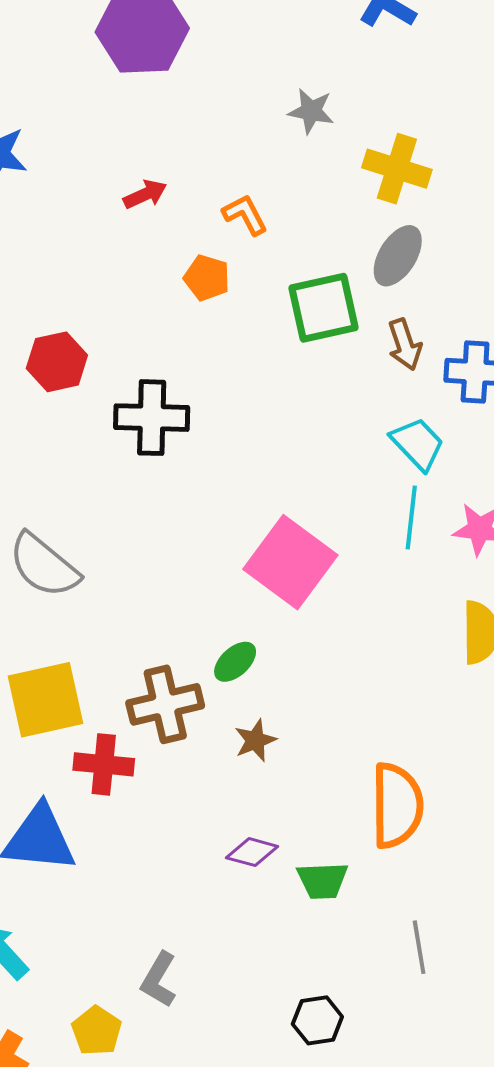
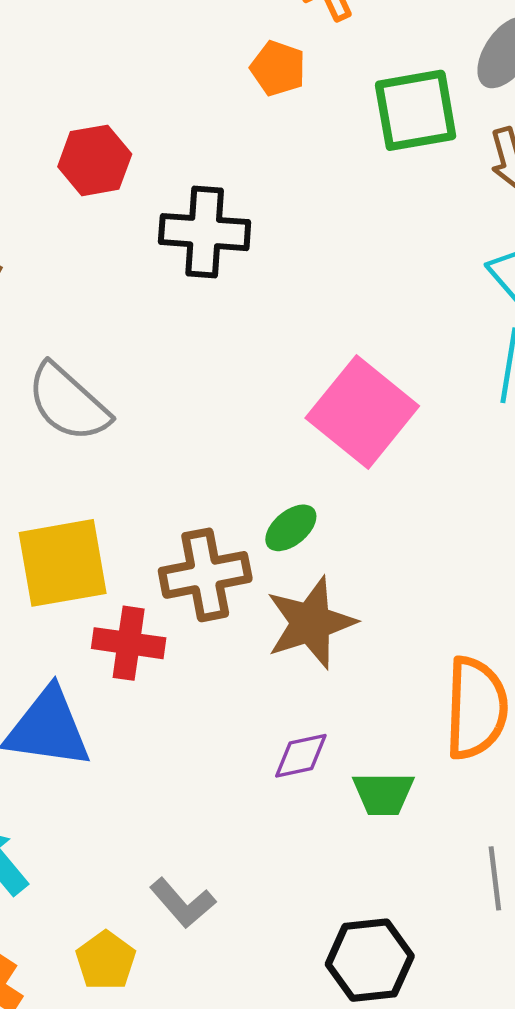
brown star: (255, 740) -> (311, 623), size x1.8
purple diamond: (252, 852) -> (301, 756), turned -30
gray L-shape: (159, 980) -> (183, 903), turned -74
black hexagon: (317, 1020) -> (370, 960), size x1.4

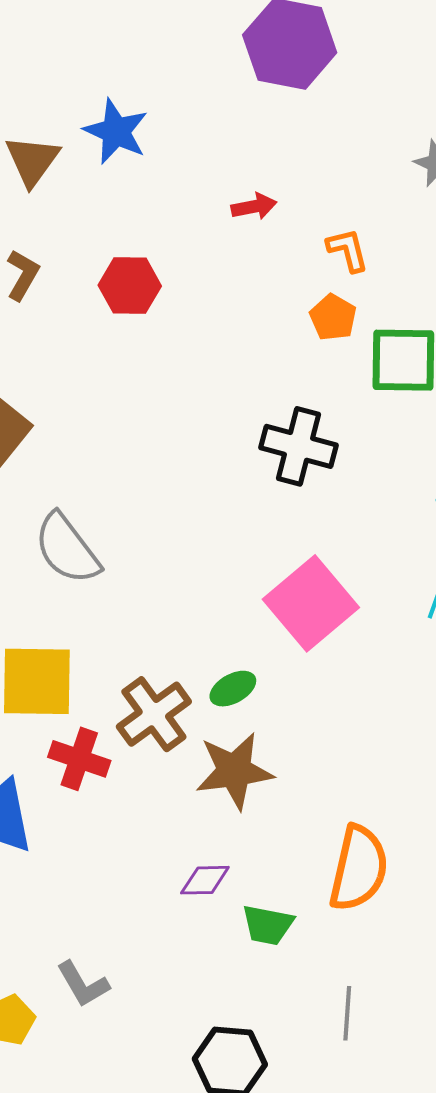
orange pentagon: (278, 68) -> (333, 317), moved
red hexagon: (95, 160) -> (130, 286), moved
black cross: (205, 232) -> (298, 446), moved
brown cross: (205, 575) -> (154, 714), turned -36

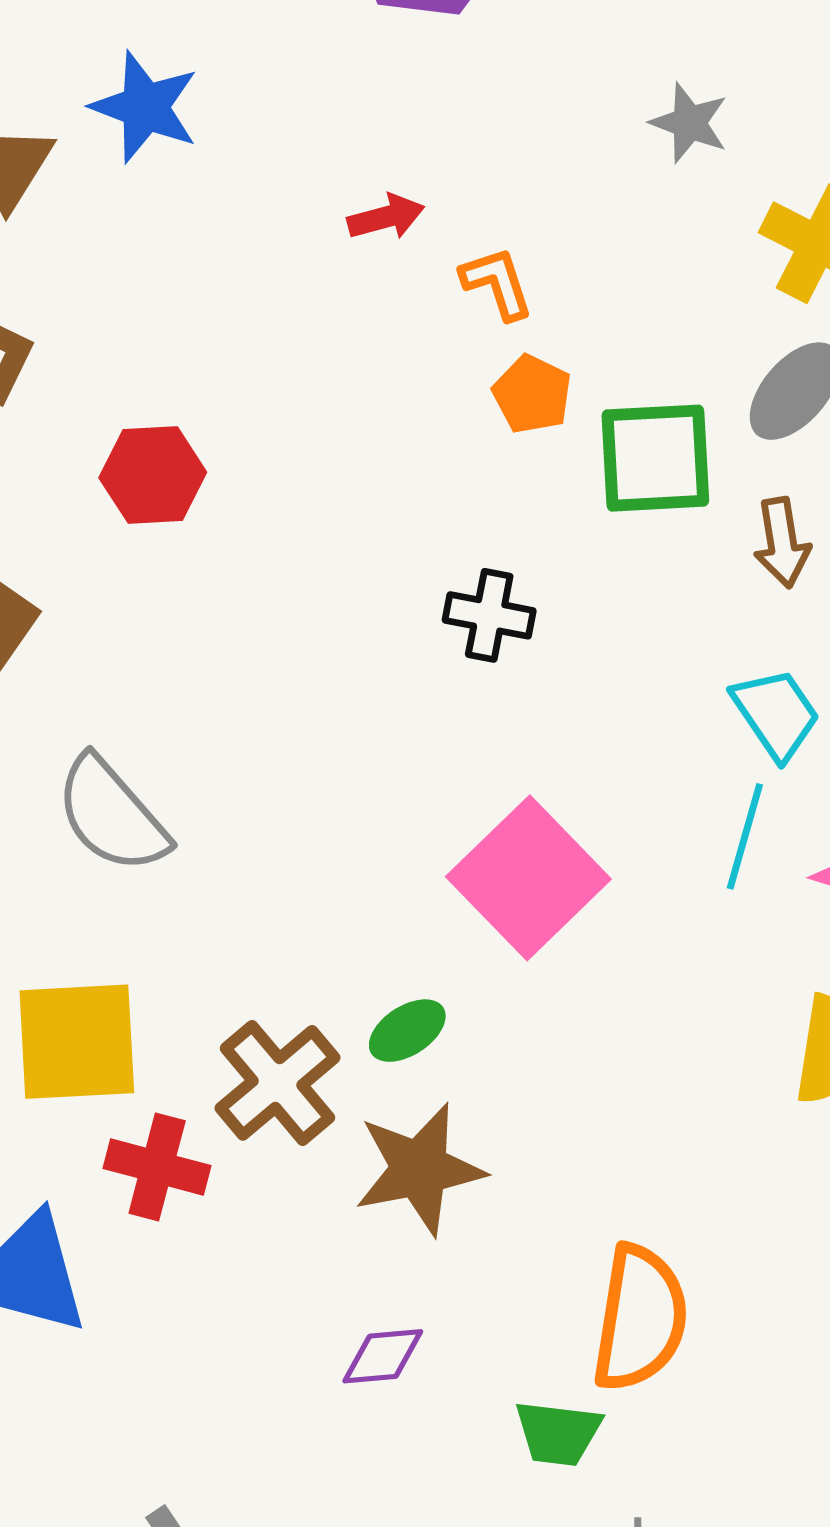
orange L-shape: (348, 250) -> (497, 283), moved
red hexagon: (130, 286) -> (153, 475), moved
black cross: (298, 446) -> (489, 615), size x0.7
green trapezoid: (268, 925) -> (558, 1433), moved

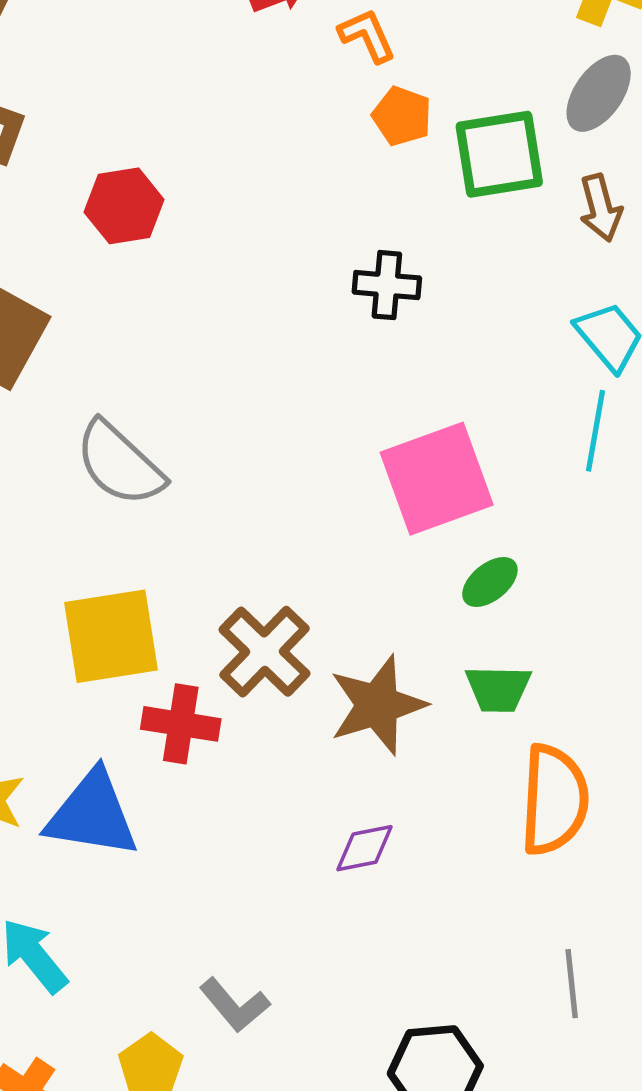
pink square: (528, 878) -> (437, 479), turned 30
green ellipse: (407, 1031) -> (490, 582), moved
green trapezoid: (558, 1433) -> (498, 689), moved

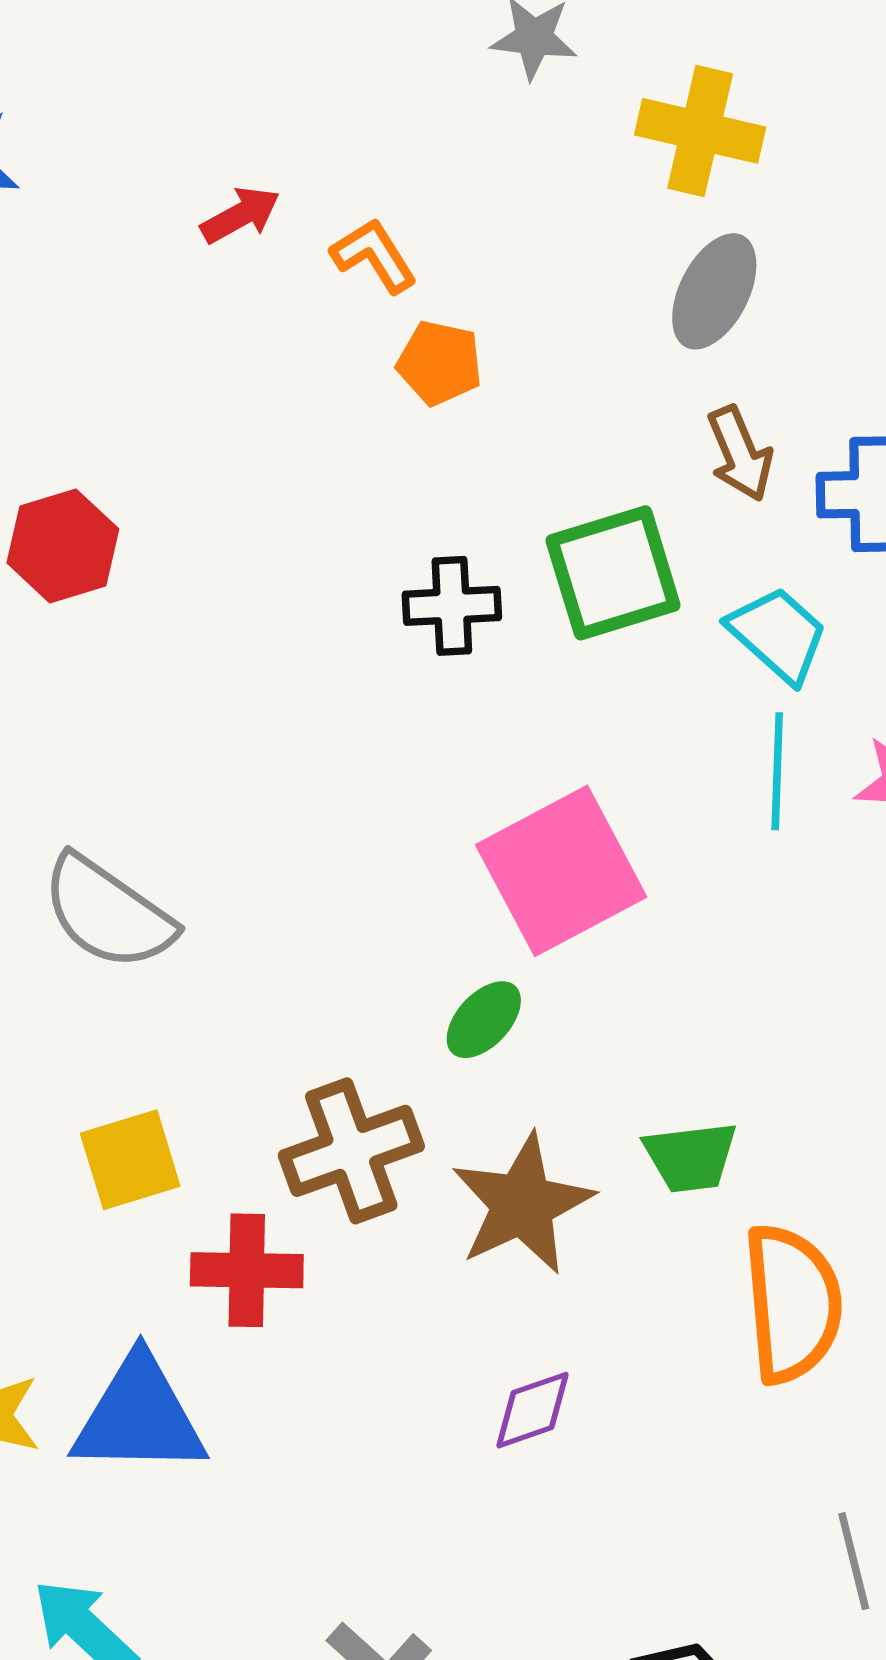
green square: (499, 154) -> (613, 573), moved
green ellipse: (490, 582) -> (484, 1020), moved
yellow square: (111, 636) -> (130, 1160), size x0.7
brown cross: (264, 652) -> (351, 1151), turned 34

